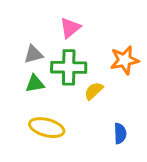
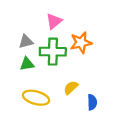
orange star: (124, 60) -> (81, 43), moved
yellow semicircle: (94, 91) -> (71, 88), moved

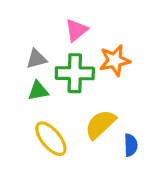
yellow semicircle: (71, 88) -> (100, 124), size x1.5
yellow ellipse: (36, 98) -> (51, 139), turned 35

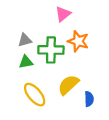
pink triangle: (76, 30) -> (63, 14), moved
orange star: (115, 60) -> (78, 41), turned 30

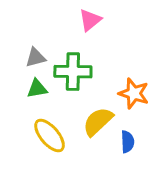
orange star: (78, 41) -> (134, 93), moved

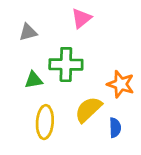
gray triangle: (35, 58) -> (28, 32), moved
yellow ellipse: (50, 136) -> (45, 122), turned 44

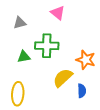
pink triangle: (81, 18) -> (58, 13), turned -42
yellow ellipse: (45, 122) -> (18, 94), moved

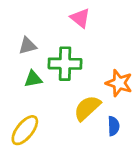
gray triangle: (20, 23) -> (28, 46), moved
yellow ellipse: (18, 94) -> (25, 130), turned 35

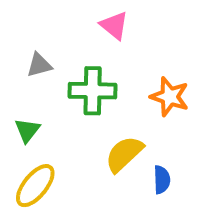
green triangle: (33, 79) -> (27, 130), moved, turned -42
orange star: (119, 83) -> (170, 97), moved

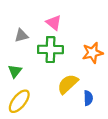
pink triangle: (114, 25) -> (54, 23), moved
orange star: (170, 97) -> (93, 53), turned -30

